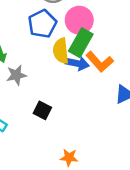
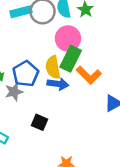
blue pentagon: (42, 24) -> (26, 74), moved
blue arrow: (77, 63) -> (58, 84), moved

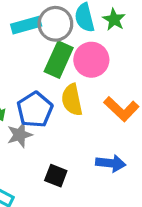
green rectangle: (71, 59) -> (59, 60), moved
blue arrow: (58, 84) -> (111, 163), moved

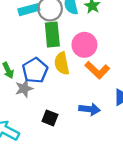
green rectangle: (59, 60) -> (52, 34), turned -30
pink circle: (91, 60) -> (84, 45), moved

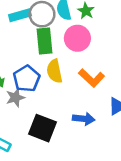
pink circle: (84, 45) -> (77, 38), moved
black square: (50, 118) -> (42, 128), size x1.6

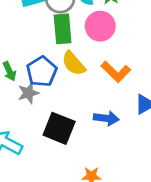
yellow semicircle: (54, 71) -> (74, 63), turned -30

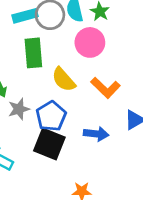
green rectangle: (63, 29) -> (33, 53), moved
blue pentagon: (42, 72) -> (51, 116), moved

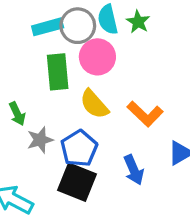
pink circle: (90, 42) -> (97, 57), moved
blue arrow: (96, 134) -> (134, 170), turned 60

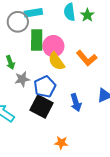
gray circle: (78, 26) -> (18, 22), moved
pink circle: (97, 57) -> (53, 46), moved
orange L-shape: (145, 114) -> (87, 58), moved

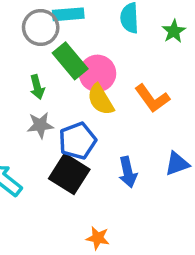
green star: (87, 15) -> (174, 31), moved
green rectangle: (37, 40) -> (70, 61), turned -45
green arrow: (10, 62) -> (37, 87), moved

